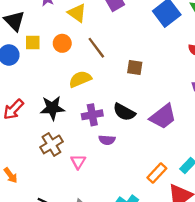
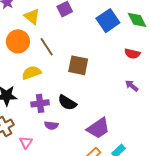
orange circle: (62, 43) -> (18, 41), size x1.5
brown square: (135, 67) -> (78, 65), size x1.5
purple trapezoid: (163, 117) -> (98, 128), moved

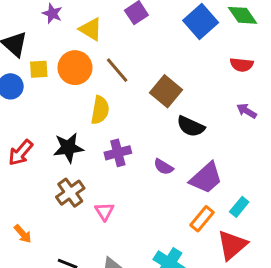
brown square: (78, 65) -> (166, 91), turned 35
yellow semicircle: (31, 73) -> (100, 110), turned 126
black semicircle: (67, 103) -> (191, 126), moved
purple semicircle: (51, 125) -> (163, 167), moved, turned 32

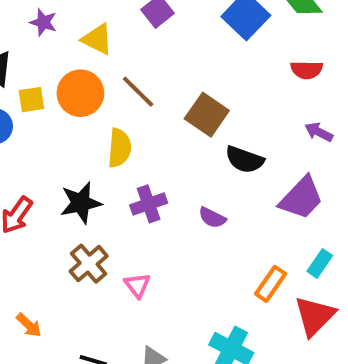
purple trapezoid: (206, 178) -> (301, 198), moved

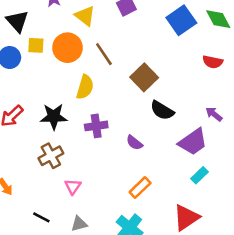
purple arrow: (319, 132) -> (214, 114), moved
cyan rectangle: (320, 263) -> (199, 175), moved
orange rectangle: (271, 284) -> (140, 188), moved
pink triangle: (137, 285) -> (73, 187), moved

